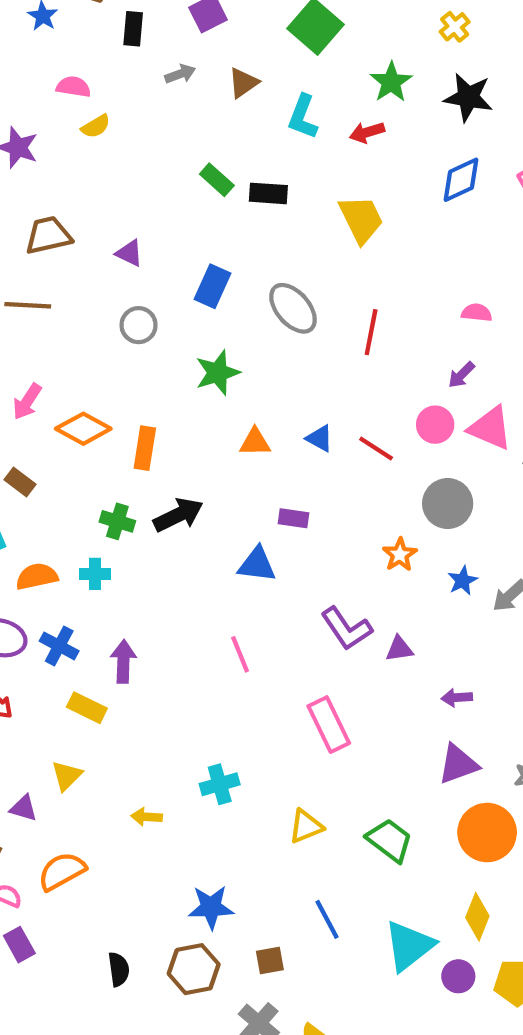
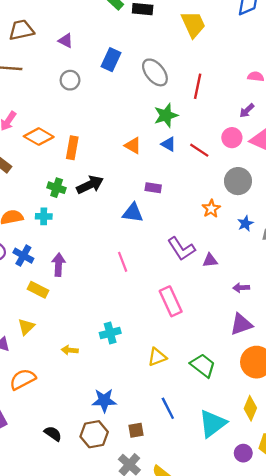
green star: (218, 373) -> (166, 115), moved
orange triangle: (255, 442) -> (133, 146), turned 30
black semicircle: (119, 969) -> (53, 434), turned -48
purple circle: (458, 976) -> (243, 453), moved

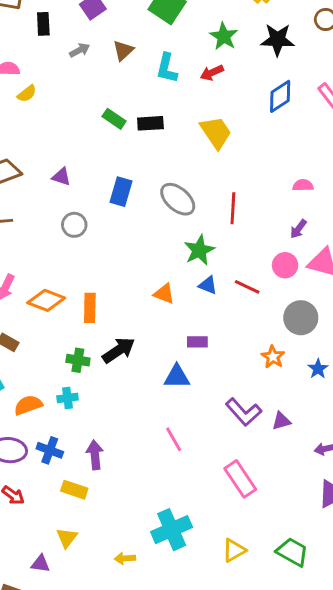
cyan cross: (110, 333) -> (172, 530), size x1.5

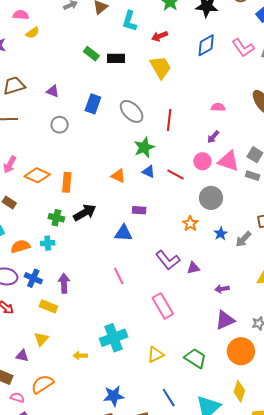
red arrow: (212, 73) -> (160, 36), moved

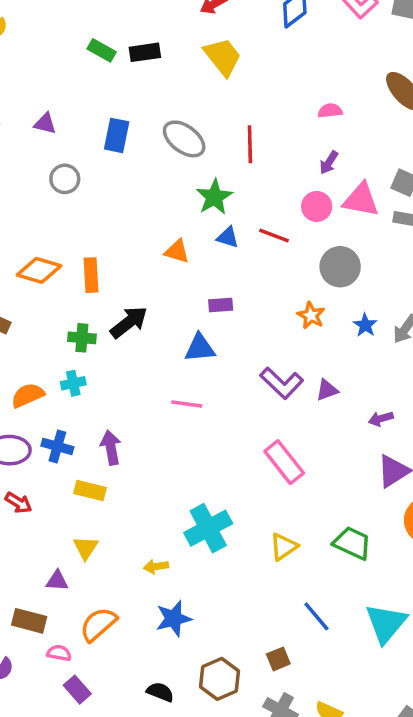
pink line: (119, 276) -> (187, 404), moved, turned -48
blue star: (114, 396) -> (174, 619), moved

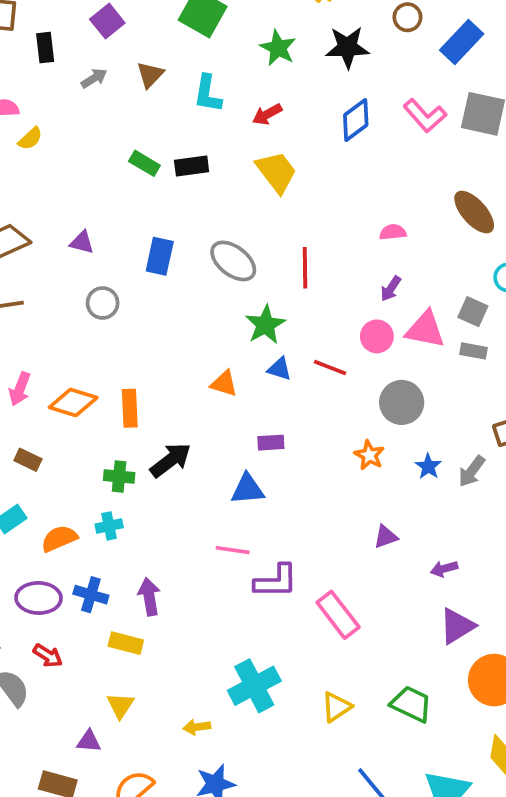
purple L-shape: (282, 383) -> (276, 581), moved, turned -45

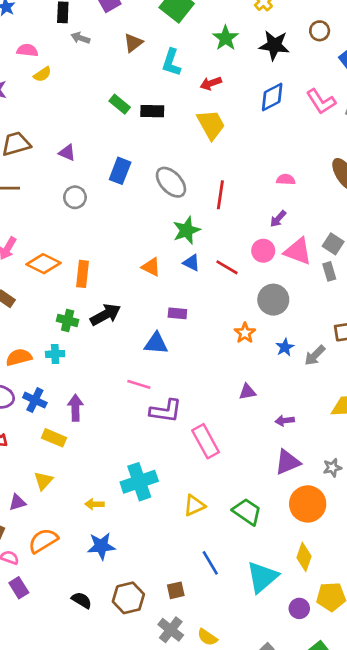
gray arrow: (94, 78) -> (80, 38), moved, turned -138
gray rectangle: (474, 351) -> (329, 271), turned 54
purple triangle: (89, 741) -> (17, 502), turned -30

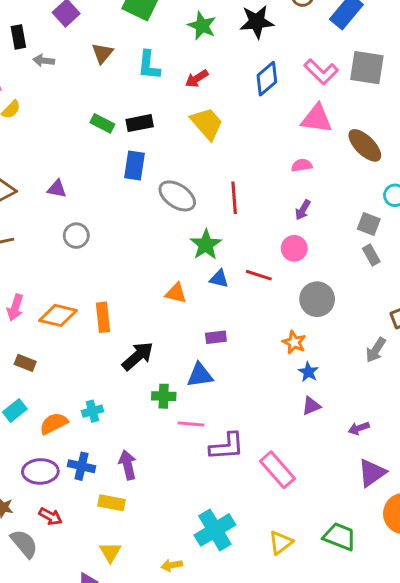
blue rectangle: (120, 171) -> (135, 166), moved
pink triangle: (298, 251) -> (317, 119), moved
green cross: (68, 320) -> (164, 396), moved
blue star: (285, 347) -> (308, 372), moved

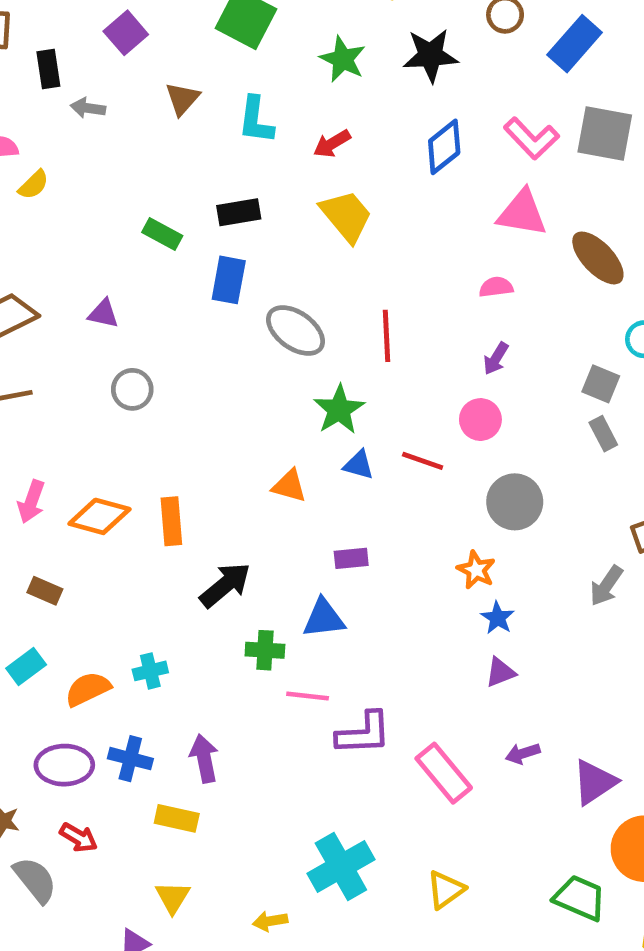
green rectangle: (102, 123) -> (162, 234), moved
purple arrow: (359, 428) -> (523, 753), moved
green trapezoid: (340, 537) -> (580, 898), moved

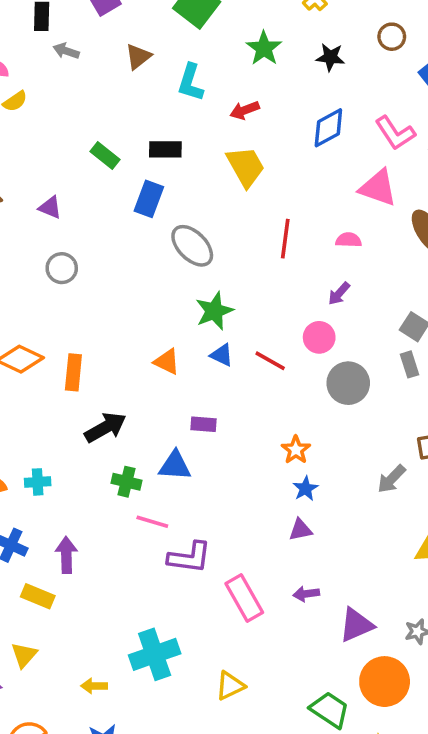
black star: (430, 55) -> (330, 57), size x0.7
red line: (387, 336) -> (285, 239), moved
gray circle: (515, 502) -> (348, 383), moved

